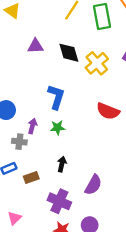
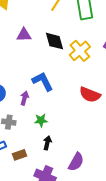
blue L-shape: (56, 97) -> (43, 81), turned -45
purple arrow: (32, 126) -> (24, 98), moved
green star: (58, 128) -> (41, 120), moved

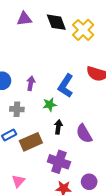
blue L-shape: (43, 81) -> (66, 86), moved, turned -115
brown rectangle: (19, 155) -> (31, 142), size x1.5
purple semicircle: (76, 162) -> (84, 134), moved, turned 126

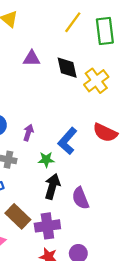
black arrow: (58, 127) -> (52, 186), size x1.5
brown rectangle: (31, 142) -> (18, 216), moved, turned 60
purple cross: (59, 162) -> (47, 226), turned -35

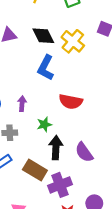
red semicircle: (105, 133) -> (71, 102), moved
blue L-shape: (67, 141) -> (46, 68), moved
brown rectangle: (18, 216) -> (35, 170), moved

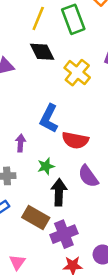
black diamond: (43, 36) -> (42, 52), moved
blue L-shape: (46, 68) -> (49, 118), moved
purple semicircle: (84, 152) -> (88, 176), moved

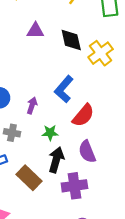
black diamond: (42, 52) -> (71, 40), moved
red semicircle: (75, 140) -> (83, 115), turned -75
purple cross: (64, 234) -> (74, 186), moved

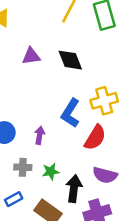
yellow cross: (101, 53) -> (104, 101), moved, turned 30
green star: (50, 133) -> (51, 172), moved
purple semicircle: (87, 152) -> (105, 175), turned -45

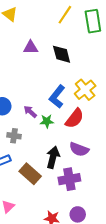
yellow cross: (104, 101) -> (85, 90), turned -30
purple arrow: (40, 135) -> (30, 112), turned -64
green star: (51, 172) -> (47, 121), moved

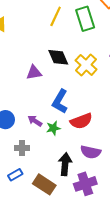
purple triangle: (31, 47) -> (34, 73), moved
yellow cross: (85, 90) -> (86, 65), moved
red semicircle: (75, 118) -> (81, 121), turned 40

